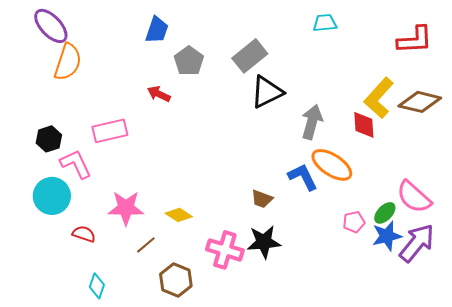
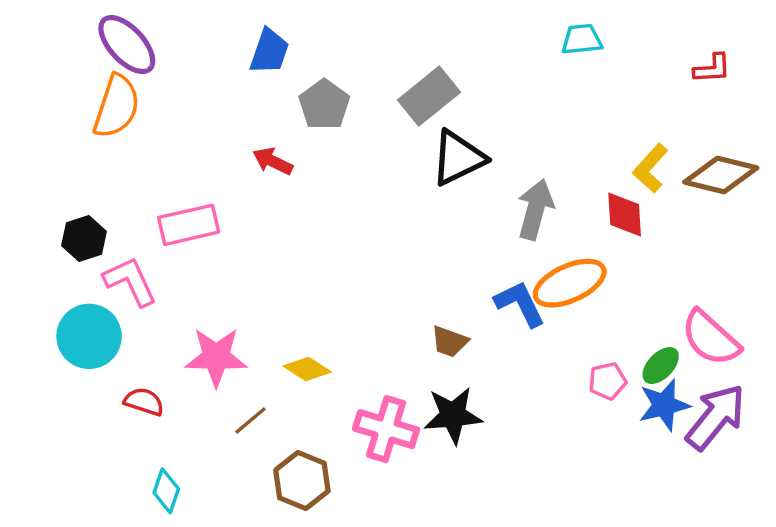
cyan trapezoid: (325, 23) -> (582, 39), moved
purple ellipse: (51, 26) -> (127, 45), moved
red L-shape: (415, 40) -> (712, 69), size x0.6
yellow L-shape: (379, 98) -> (650, 168), size x0.7
orange ellipse: (332, 165) -> (570, 283), turned -57

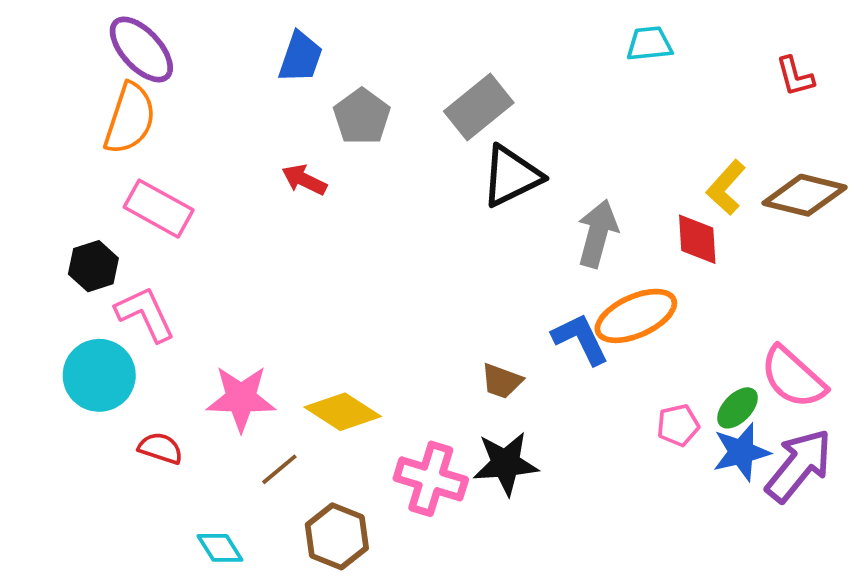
red L-shape: (712, 69) -> (795, 76), turned 78
pink rectangle: (189, 225) -> (159, 209), moved, turned 42
yellow diamond: (307, 369) -> (343, 412), size x1.4
cyan diamond: (166, 491) -> (220, 548), moved, turned -51

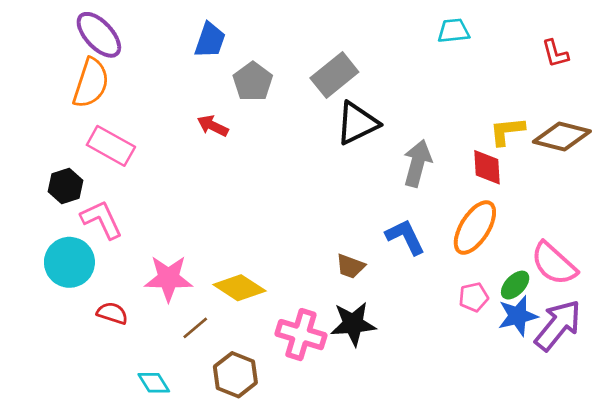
yellow L-shape: (726, 188) -> (507, 131), turned 42
orange ellipse: (636, 316) -> (475, 228), moved, turned -34

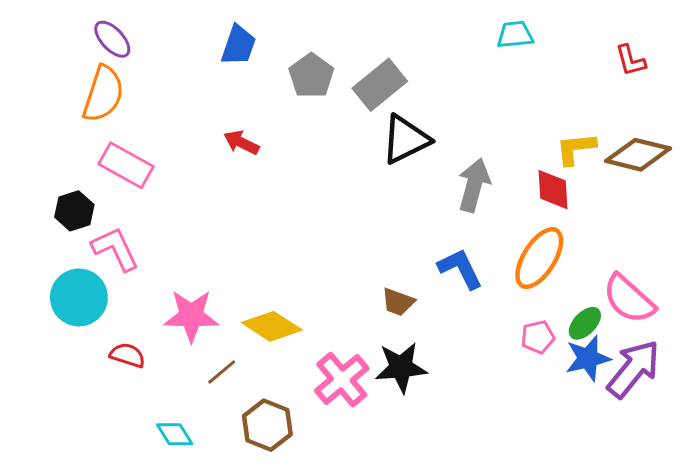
purple ellipse: (99, 35) -> (112, 39), size x0.7
gray pentagon: (253, 82) -> (311, 76), moved
pink cross: (301, 335) -> (342, 380), turned 33

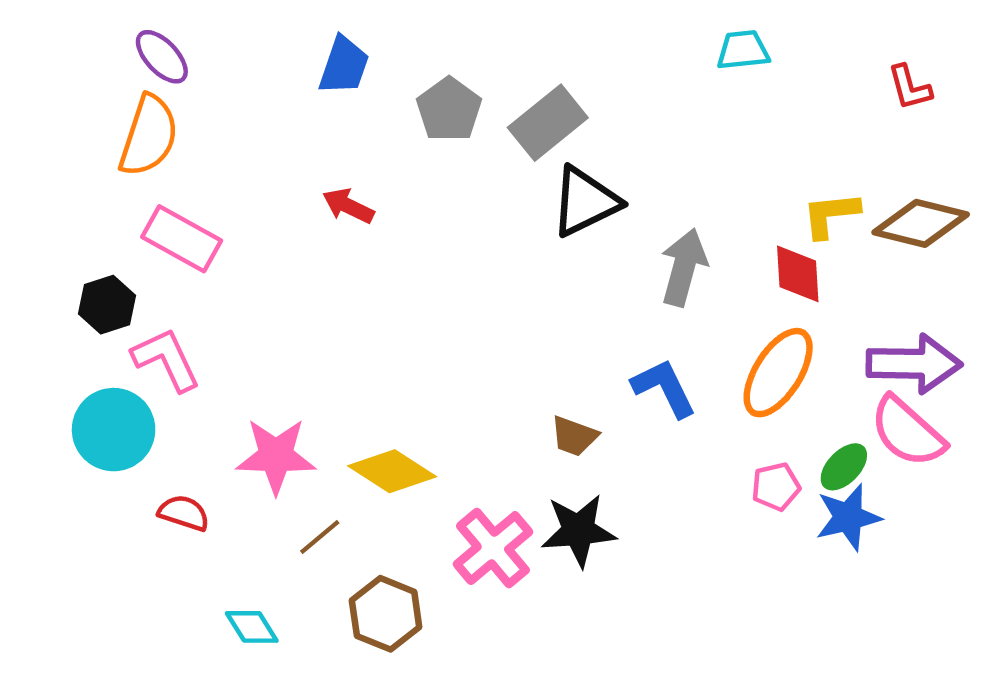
purple arrow: (633, 369) -> (914, 364), moved, turned 52

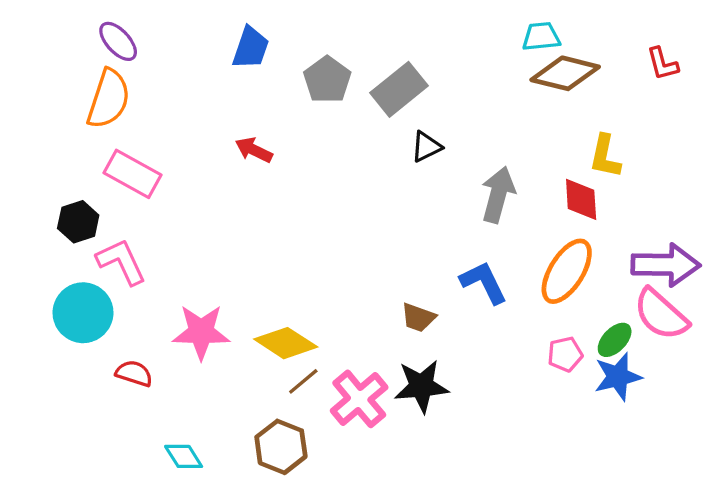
black triangle: (585, 201) -> (426, 147), size x0.6
yellow L-shape: (831, 215) -> (605, 156), turned -72
brown diamond: (921, 223) -> (565, 73), moved
brown line: (320, 537) -> (303, 381), moved

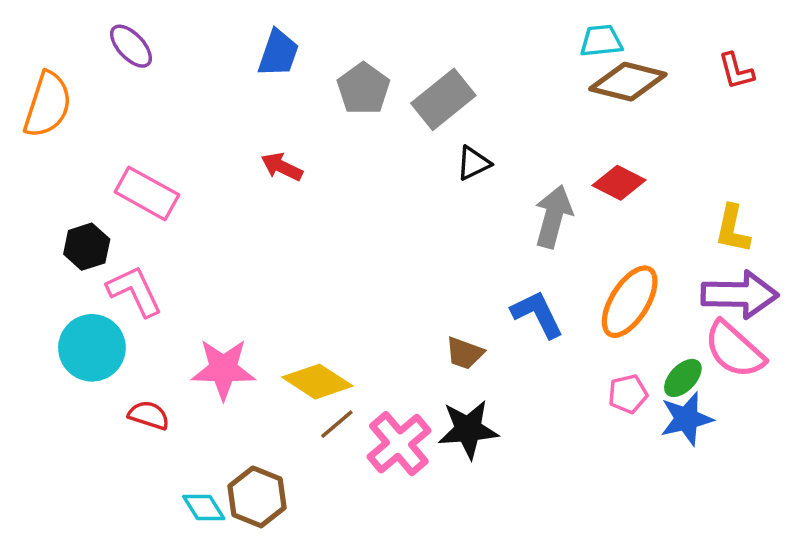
orange semicircle: (109, 99) -> (48, 105), moved
yellow L-shape: (605, 156) -> (733, 229), moved
red diamond: (581, 199) -> (619, 183), moved, turned -60
brown hexagon: (281, 447) -> (257, 497), moved

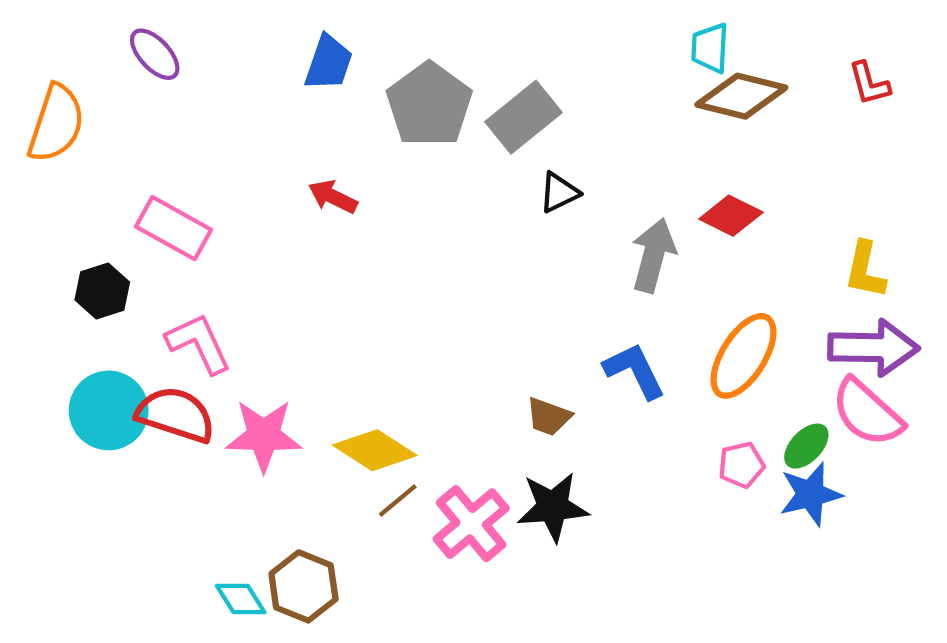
cyan trapezoid: (601, 41) -> (710, 48), turned -81
gray pentagon: (363, 89) -> (429, 105), size x1.4
pink L-shape: (135, 291) -> (199, 343), moved
red semicircle: (149, 415) -> (176, 415), moved, size x1.6

